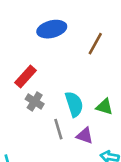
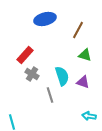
green triangle: (104, 107) -> (85, 55), moved
purple triangle: (85, 136) -> (83, 82), moved

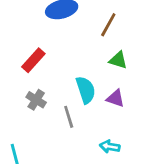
gray cross: (32, 74) -> (36, 100), moved
cyan arrow: (89, 116) -> (110, 147), moved

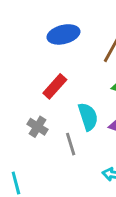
red rectangle: (33, 60) -> (55, 86), moved

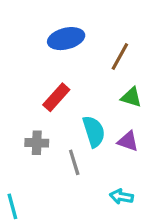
gray cross: (38, 127) -> (37, 143), turned -30

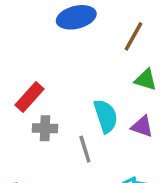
red rectangle: (56, 97) -> (29, 97), moved

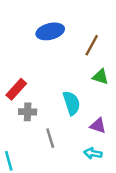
purple triangle: (142, 127) -> (98, 126), moved
gray line: (85, 149) -> (50, 138), moved

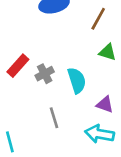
gray cross: (28, 112) -> (45, 74), moved, turned -30
cyan arrow: (93, 153) -> (100, 134), size x1.5

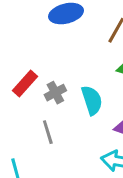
gray line: (54, 118) -> (48, 132), moved

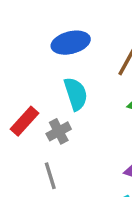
cyan semicircle: (92, 100) -> (76, 94), moved

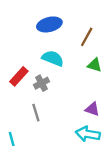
cyan semicircle: (76, 94) -> (53, 58), turned -50

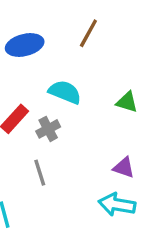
blue ellipse: (49, 24) -> (25, 45), moved
brown line: (87, 37) -> (88, 33), moved

